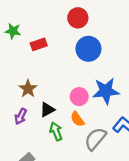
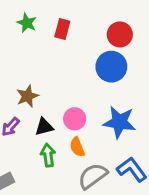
red circle: (78, 18) -> (120, 34), moved
red rectangle: (39, 44) -> (62, 29), moved, turned -70
pink circle: (79, 97) -> (75, 119), moved

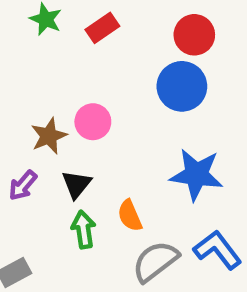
red rectangle: (62, 29) -> (102, 28), turned 42
pink circle: (75, 119) -> (93, 122), moved
black triangle: (44, 127) -> (76, 184), turned -36

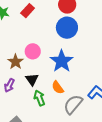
blue star: (196, 175) -> (62, 61), moved, turned -30

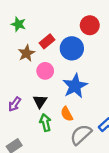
red rectangle: (28, 11) -> (47, 41), moved
blue circle: (67, 28) -> (72, 48), moved
brown star: (15, 62) -> (26, 53), moved

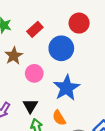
red rectangle: (47, 41) -> (35, 29), moved

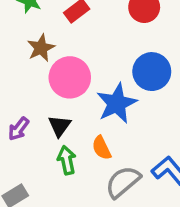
blue circle: (61, 48) -> (152, 72), moved
pink circle: (34, 73) -> (70, 77), size x1.5

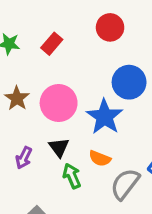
brown star: (41, 48) -> (17, 98), moved
orange semicircle: (102, 148) -> (100, 158), turned -30

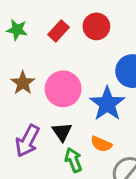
red circle: (110, 27) -> (96, 26), moved
purple arrow: (24, 158) -> (27, 141), size x1.5

